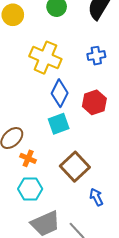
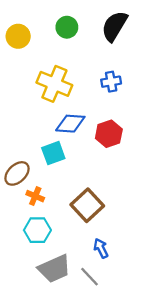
blue diamond: (60, 93) -> (70, 124), turned 68
cyan square: (59, 124) -> (53, 153), moved
blue arrow: (96, 197) -> (101, 248), moved

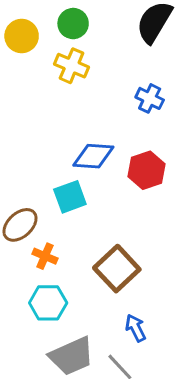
green circle: (67, 27) -> (73, 24), moved
blue cross: (111, 82) -> (150, 98), turned 36
yellow cross: (54, 84) -> (72, 66), moved, size x0.7

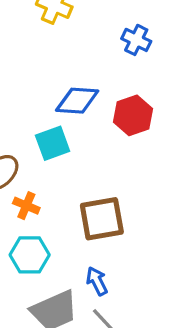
brown square: (117, 269) -> (102, 219), turned 33
blue arrow: (136, 328) -> (97, 281), moved

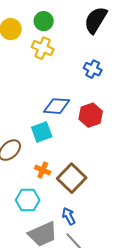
orange cross: (26, 206) -> (43, 170), moved
brown square: (102, 219) -> (72, 178), turned -36

